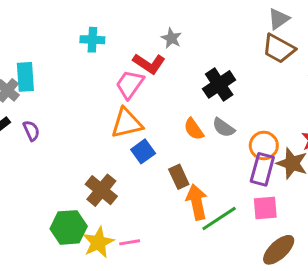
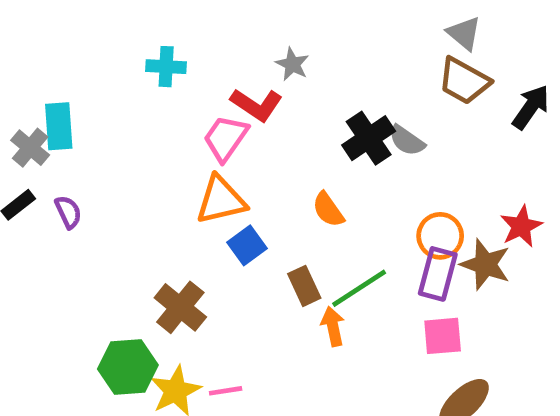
gray triangle: (279, 19) -> (464, 33), turned -45
gray semicircle: (224, 128) -> (407, 140), moved
orange arrow: (197, 202) -> (333, 326), size x0.7
green line: (219, 219) -> (359, 288), moved

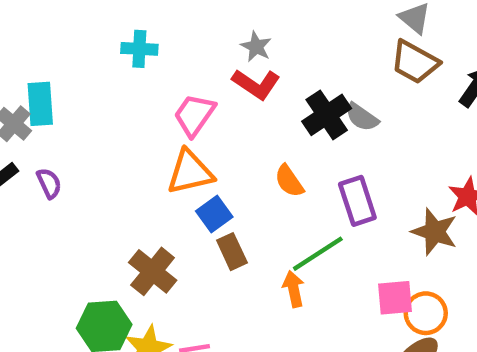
red L-shape: (257, 105) -> (256, 84), moved
orange circle: (440, 236) -> (426, 313), moved
purple rectangle: (438, 274) -> (357, 201), moved, turned -33
brown rectangle: (304, 286) -> (232, 252), moved

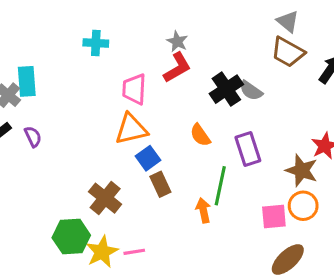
red L-shape: (256, 84) -> (177, 68), turned -64
pink trapezoid: (194, 115) -> (134, 89), turned -32
green line: (318, 254) -> (220, 186), turned -45
orange circle: (426, 313) -> (303, 206), moved

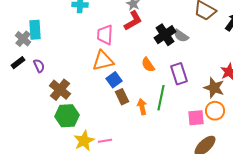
brown cross: (105, 198) -> (60, 90), moved
orange arrow: (203, 210) -> (142, 107), moved
green hexagon: (71, 236) -> (67, 116), moved

